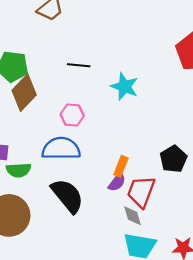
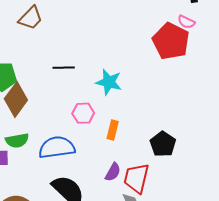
pink hexagon: (72, 115) -> (83, 113), moved
orange rectangle: (121, 166) -> (113, 130), moved
green semicircle: (19, 170) -> (17, 141), moved

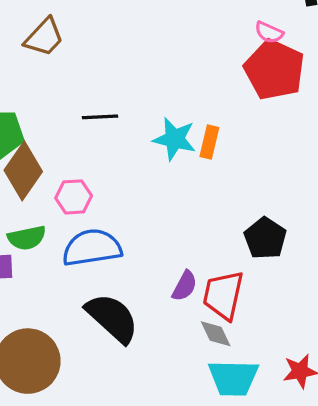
pink semicircle: (186, 22) -> (269, 32), moved
pink hexagon: (83, 113) -> (74, 197), moved
orange rectangle: (113, 130) -> (209, 142), moved

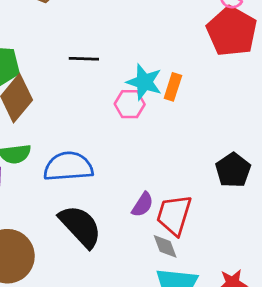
pink hexagon: (74, 197) -> (130, 104), moved
black pentagon: (265, 238) -> (233, 170), moved

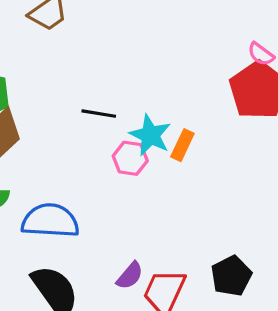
black line: (84, 59) -> (99, 114), moved
black pentagon: (233, 170) -> (231, 276), moved

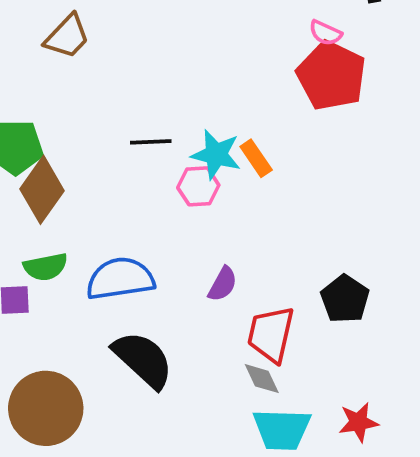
orange rectangle: (182, 145) -> (256, 158), turned -48
purple semicircle: (130, 276) -> (223, 284), moved

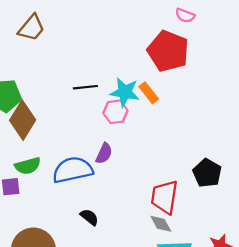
red pentagon: (331, 76) -> (168, 51), moved
purple semicircle: (223, 284) -> (104, 153), moved
black semicircle: (143, 360) -> (89, 217), size x0.5

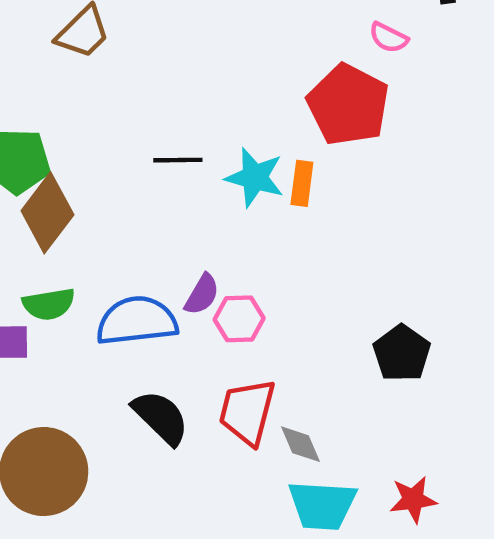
orange rectangle: (149, 93) -> (302, 183), turned 40
pink hexagon: (115, 112) -> (239, 319), moved
red trapezoid: (164, 197) -> (247, 412), moved
black semicircle: (89, 217) -> (161, 417), size x1.6

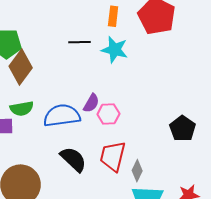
orange rectangle: (302, 183) -> (113, 16), moved
gray diamond: (300, 444) -> (137, 171), turned 50

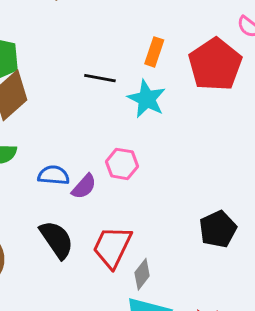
purple semicircle: (91, 103) -> (84, 187), moved
pink hexagon: (108, 114) -> (122, 164), moved
blue semicircle: (62, 116) -> (54, 175), size x0.6

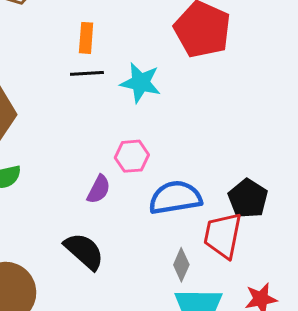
orange rectangle: (154, 52) -> (86, 38), moved
blue semicircle: (54, 175) -> (175, 198), moved, size x1.6
red trapezoid: (112, 247) -> (223, 235), moved

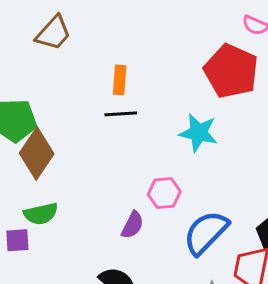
cyan star: (141, 83) -> (198, 133), moved
blue semicircle: (175, 198) -> (206, 233), turned -36

